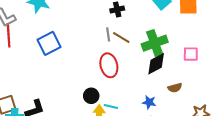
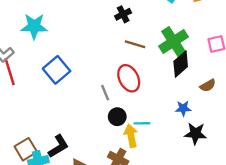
gray line: (108, 34) -> (105, 93), moved

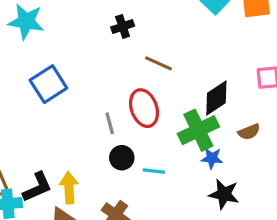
black cross: (123, 14) -> (123, 27), moved
green cross: (173, 42) -> (198, 130), moved
yellow arrow: (131, 136) -> (69, 188), moved

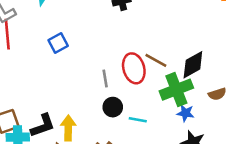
brown line: (158, 63) -> (156, 60), moved
blue square: (48, 84) -> (58, 43), size x0.7

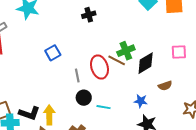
blue square: (58, 43) -> (53, 53), moved
green cross: (176, 90) -> (126, 51), moved, size x0.7
black L-shape: (43, 126) -> (29, 113), turned 40

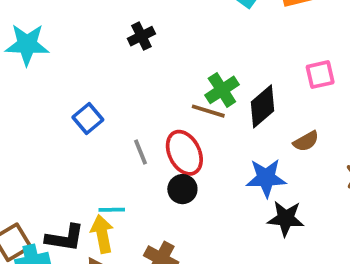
red ellipse: (99, 67) -> (184, 153), moved
black circle: (84, 98) -> (182, 189), moved
blue star: (141, 101) -> (266, 178), size x1.5
cyan line: (104, 107) -> (112, 210), moved

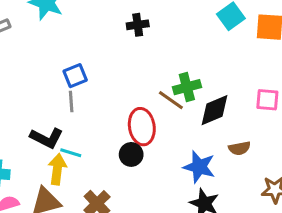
gray line: (141, 152) -> (71, 101), moved
black L-shape: (65, 238) -> (47, 138), moved

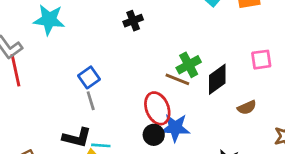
blue star: (199, 167) -> (175, 128), moved

